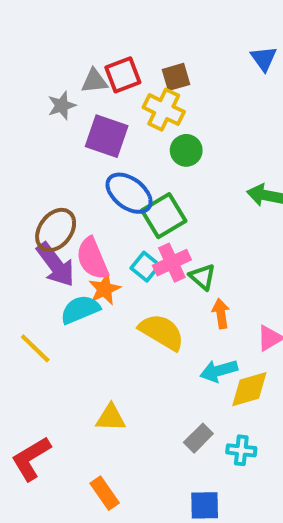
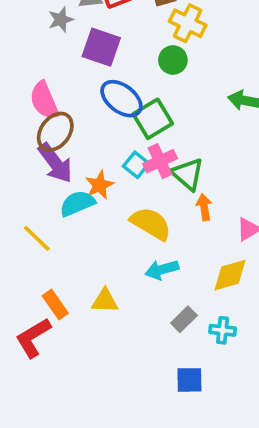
yellow cross: (164, 110) -> (188, 23), moved
pink semicircle: (92, 259) -> (44, 100), moved
green triangle: (203, 277) -> (188, 174), size x1.4
cyan arrow: (219, 371) -> (162, 270), moved
orange rectangle: (105, 493) -> (55, 305), moved

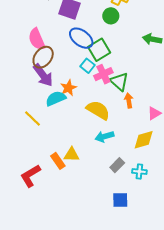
cyan square: (136, 165) -> (88, 66), moved
orange rectangle: (55, 305) -> (58, 161), moved

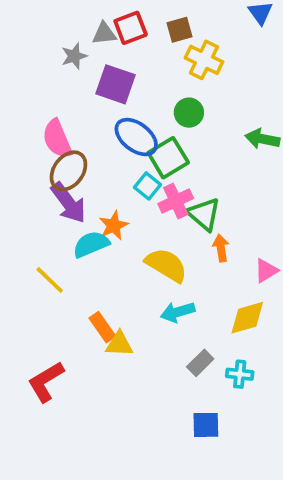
green circle: (111, 16) -> (189, 113), moved
orange rectangle: (58, 161) -> (102, 327), moved

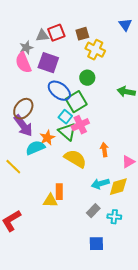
pink semicircle: (57, 139) -> (23, 63), moved
green triangle: (204, 214) -> (67, 132), moved
cyan arrow: (178, 312) -> (100, 184), moved
orange rectangle: (102, 327) -> (59, 192), moved, turned 35

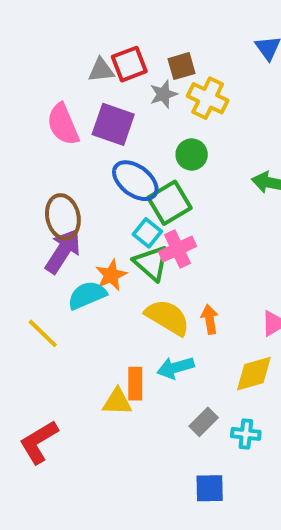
gray star: (26, 48) -> (163, 94), moved
brown ellipse: (23, 109) -> (63, 217), turned -50
purple arrow: (23, 126) -> (63, 251), turned -110
orange arrow: (104, 150) -> (210, 319), moved
cyan arrow: (100, 184) -> (176, 368), moved

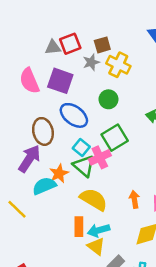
green square: (169, 203) -> (115, 138), moved
brown ellipse: (63, 217) -> (43, 131), moved
orange arrow: (210, 319) -> (134, 199), moved
orange rectangle: (135, 384) -> (79, 227), moved
yellow triangle: (117, 402) -> (96, 246), moved, turned 36

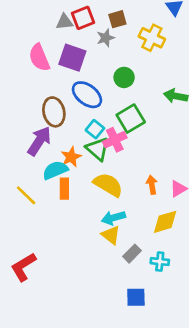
yellow cross: (118, 65) -> (152, 38), moved
orange rectangle: (79, 227) -> (64, 189), moved

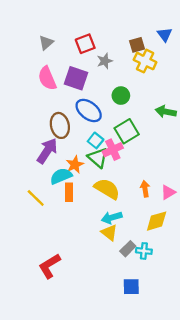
brown square: (117, 19) -> (137, 45), moved
gray triangle: (64, 22) -> (46, 43), moved, turned -35
cyan cross: (160, 262) -> (144, 251), moved
red L-shape: (23, 267) -> (50, 266), moved

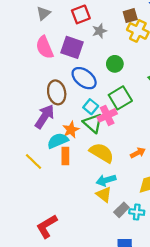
orange arrow: (145, 189) -> (138, 153), turned 72

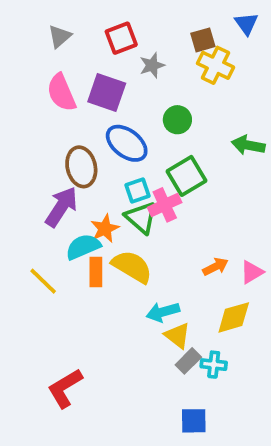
cyan square: (91, 107) -> (138, 190), turned 32
yellow semicircle: (102, 153) -> (132, 267), moved
yellow triangle: (104, 194) -> (177, 336), moved

